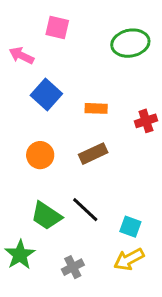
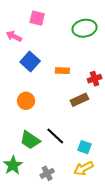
brown rectangle: (93, 154) -> (79, 100), moved

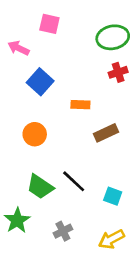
orange rectangle: (62, 71) -> (80, 105), moved
red cross: (95, 79) -> (118, 72), moved
yellow arrow: (83, 168) -> (111, 239), moved

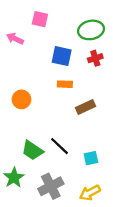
blue square: (40, 82) -> (62, 56), moved, turned -30
orange circle: (35, 134) -> (21, 99), moved
cyan square: (113, 196) -> (91, 158), turned -32
gray cross: (63, 231) -> (51, 186), size x1.6

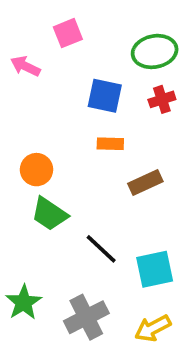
pink square: (40, 19) -> (68, 33), turned -35
green trapezoid: (32, 150) -> (49, 214), moved
cyan square: (91, 158) -> (155, 269), size x1.5

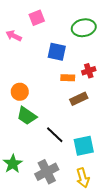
red cross: (162, 99) -> (89, 71), moved
orange rectangle: (110, 144) -> (68, 78), moved
yellow arrow: (153, 328) -> (83, 178), turned -78

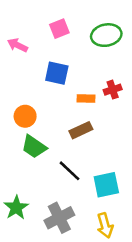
pink square: (37, 18) -> (59, 29), moved
blue square: (57, 52) -> (57, 73), moved
brown rectangle: (79, 99) -> (81, 130), moved

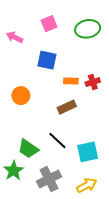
red cross: (113, 90) -> (93, 82), moved
green trapezoid: (34, 147) -> (28, 149), moved
yellow arrow: (105, 225) -> (87, 185), turned -102

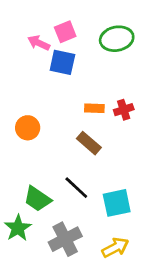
pink arrow: (15, 37) -> (39, 43), moved
blue square: (47, 60) -> (62, 62), moved
brown rectangle: (67, 107) -> (89, 143), turned 66

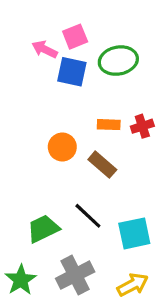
green ellipse: (117, 39) -> (118, 61), moved
orange circle: (28, 128) -> (62, 147), moved
green trapezoid: (37, 199) -> (43, 229), turned 120
green star: (18, 228) -> (21, 280), moved

